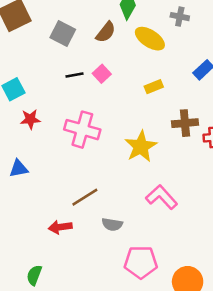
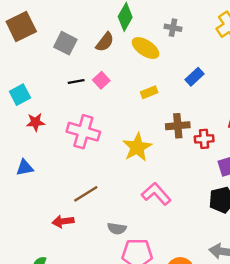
gray semicircle: (112, 224) -> (117, 229), moved

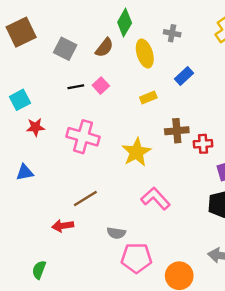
yellow ellipse: (146, 48) -> (145, 53), turned 40
blue rectangle: (195, 77) -> (184, 76), moved

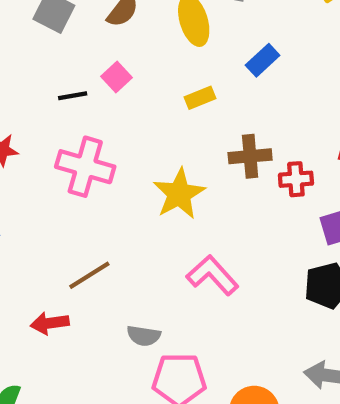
black line: (76, 87) -> (73, 96), moved

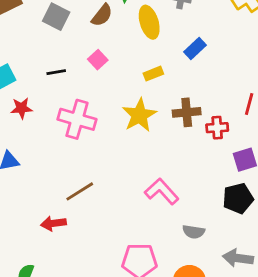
black line: (73, 96) -> (56, 72), moved
yellow star: (179, 194) -> (139, 115), moved
gray semicircle: (144, 336) -> (194, 232), moved

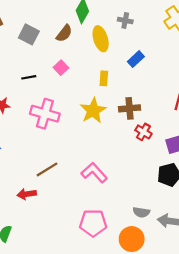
yellow rectangle: (153, 74) -> (104, 78), turned -64
red cross: (217, 128) -> (143, 132), moved, turned 35
pink L-shape: (162, 191) -> (94, 173), moved
gray semicircle: (194, 232) -> (141, 212), moved

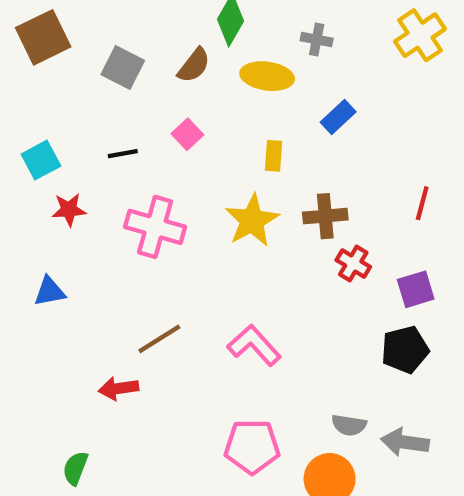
yellow ellipse: (101, 39) -> (267, 76), turned -65

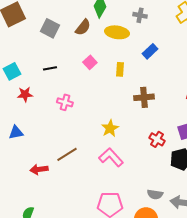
pink square: (187, 134) -> (90, 62), moved
yellow star: (252, 220) -> (110, 128), moved, size x0.7
pink cross: (155, 227) -> (65, 102), size x0.6
red cross: (353, 263) -> (157, 139), moved
red arrow: (118, 388) -> (39, 169), moved

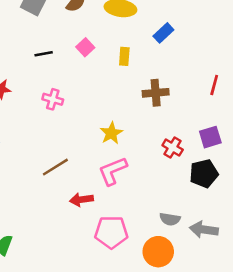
black line: (50, 68) -> (44, 54), moved
pink L-shape: (111, 157) -> (113, 171), turned -70
red arrow: (39, 169) -> (81, 200), moved

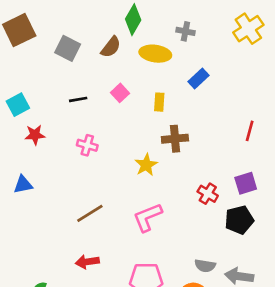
brown cross: (156, 93) -> (175, 139), moved
yellow star: (111, 133) -> (146, 165), moved
red arrow: (81, 200) -> (87, 262), moved

